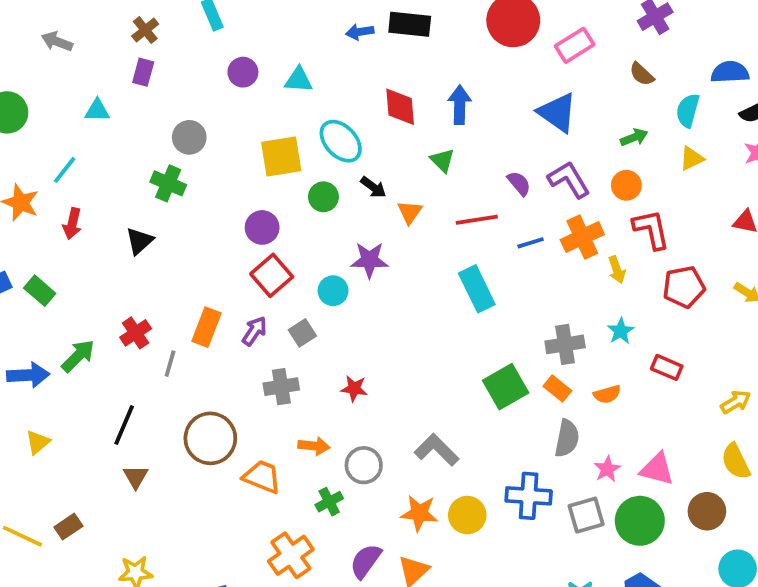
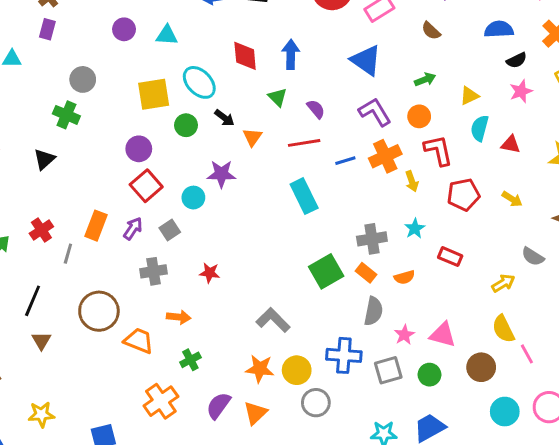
cyan semicircle: (688, 111) -> (480, 128), moved
purple semicircle: (519, 183) -> (316, 109), moved
gray circle: (364, 465) -> (316, 403), moved
green circle: (640, 521) -> (429, 375), size x0.6

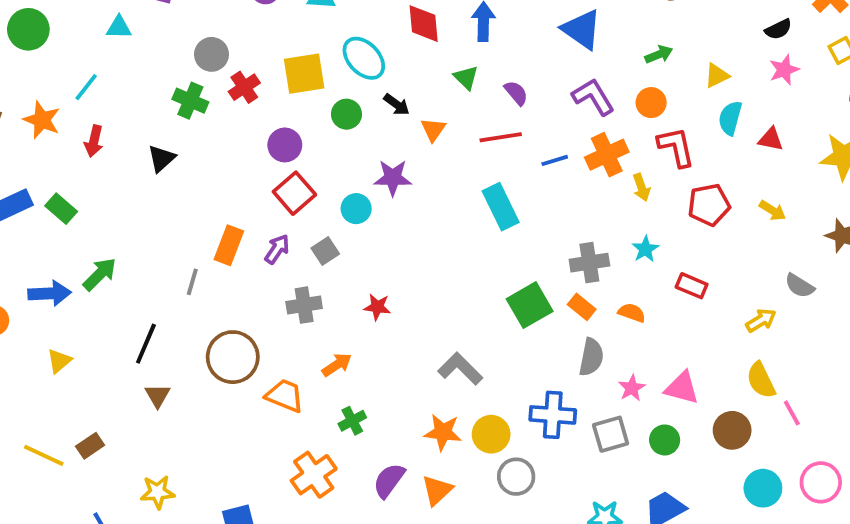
red cross: (41, 230) -> (244, 87), moved
orange semicircle: (404, 277) -> (632, 313), turned -144
orange arrow: (179, 317) -> (337, 365), turned -40

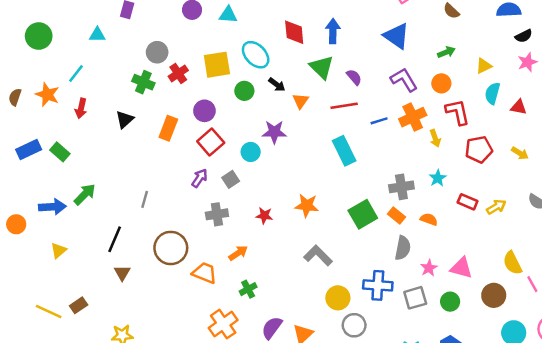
green triangle: (466, 78) -> (322, 67), size x1.5
orange rectangle: (229, 245) -> (168, 128), moved
yellow arrow: (761, 320) -> (496, 207), moved
orange star: (443, 432) -> (307, 206), moved

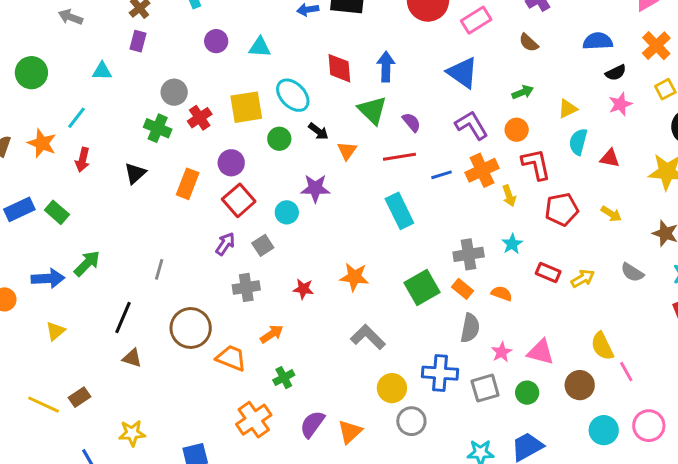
brown triangle: (122, 273) -> (132, 358), turned -42

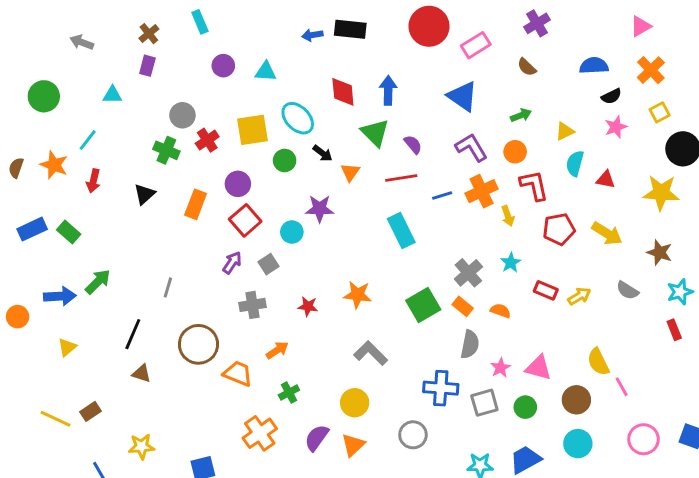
yellow arrow: (611, 214) -> (607, 233), size x1.5
gray cross: (469, 254) -> (468, 273), turned -32
yellow circle: (392, 388) -> (355, 403), moved
cyan circle: (604, 430) -> (578, 444), moved

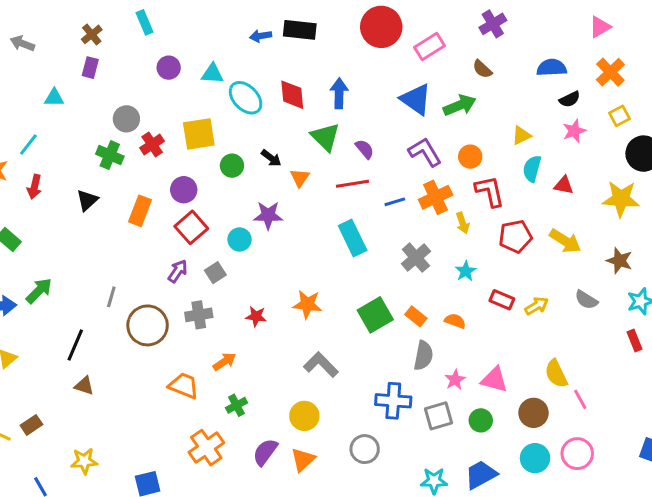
green arrow: (521, 115) -> (460, 105), moved, size x1.5
cyan ellipse: (298, 118) -> (246, 98), moved
gray cross: (468, 273) -> (416, 258), moved
brown circle: (198, 344) -> (148, 325), moved
pink circle: (644, 439) -> (577, 454), moved

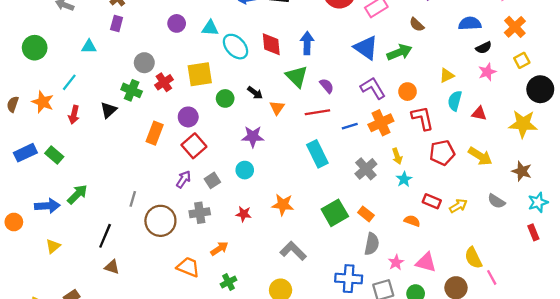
black triangle: (87, 200) -> (109, 110), moved
yellow arrow: (463, 223) -> (397, 156), moved
cyan circle: (240, 239) -> (245, 170), moved
orange semicircle: (455, 321) -> (412, 221), moved

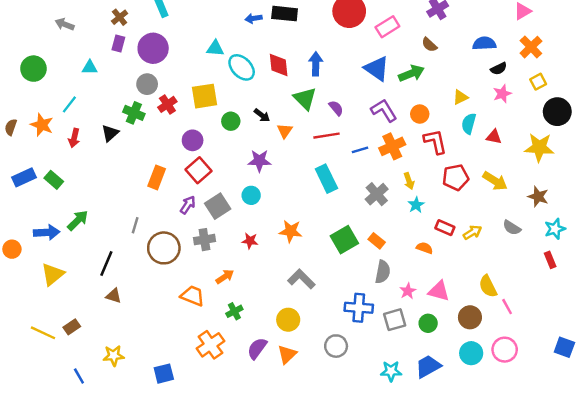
purple circle: (177, 23) -> (153, 48), moved, size x1.6
orange rectangle: (155, 133) -> (157, 177), moved
gray square: (212, 180) -> (218, 206), size x1.5
yellow triangle: (53, 246) -> (53, 274), size x1.5

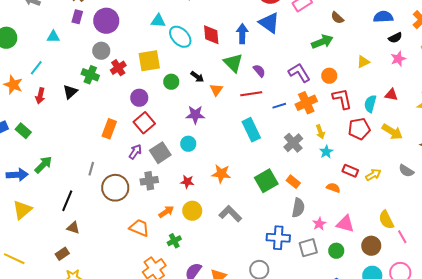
blue triangle: (377, 69) -> (269, 23), moved
cyan semicircle: (469, 124) -> (370, 104), moved
yellow circle: (288, 320) -> (192, 211), moved
brown rectangle: (72, 327) -> (62, 254), moved

